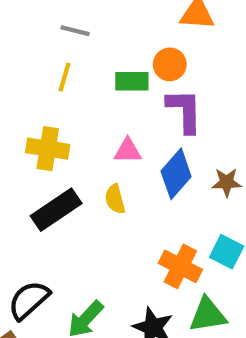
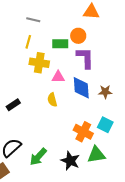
yellow cross: (48, 149) -> (39, 63), moved
blue diamond: (176, 174) -> (81, 88), turned -45
black rectangle: (56, 210) -> (13, 105), moved, size x0.6

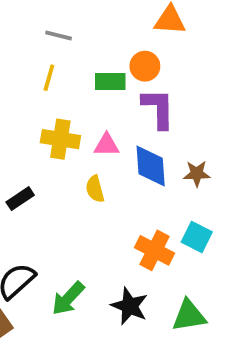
yellow cross: (39, 63) -> (60, 139), moved
green triangle: (96, 155) -> (189, 316), moved

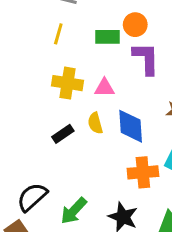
blue diamond: (151, 166) -> (131, 126), moved
black rectangle: (20, 199) -> (63, 134), moved
orange cross: (154, 250) -> (143, 172), turned -32

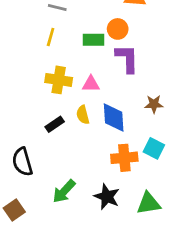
black semicircle: (32, 197) -> (22, 162), moved, turned -64

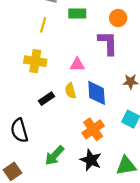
orange circle: (118, 29) -> (118, 18), moved
green rectangle: (94, 40) -> (77, 13), moved
yellow cross: (59, 80) -> (35, 61), moved
orange cross: (124, 158) -> (93, 129), moved, turned -30

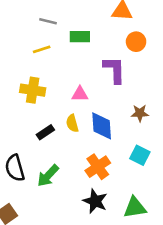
orange circle: (118, 18) -> (136, 42), moved
yellow line: (43, 25) -> (42, 49), turned 56
green arrow: (55, 155) -> (48, 176), moved

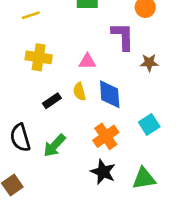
yellow line: (42, 49) -> (31, 15), moved
brown star: (140, 113) -> (149, 63), moved
cyan square: (140, 155) -> (149, 124), turned 30

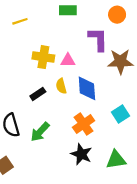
yellow cross: (39, 57) -> (43, 57), moved
brown star: (149, 63) -> (120, 62), size x1.6

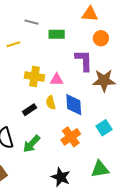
black star: (81, 154) -> (61, 177), moved

